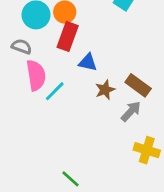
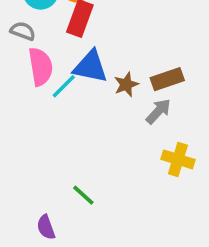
blue triangle: (88, 62) -> (91, 67), moved, size x1.5
brown rectangle: (138, 85) -> (167, 79), turned -55

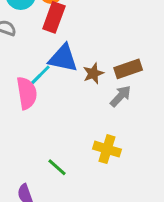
pink semicircle: (41, 67) -> (27, 93), moved
yellow cross: (178, 159) -> (107, 149), moved

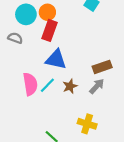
brown star: (93, 73) -> (70, 86), moved
cyan line: (40, 75) -> (47, 85), moved

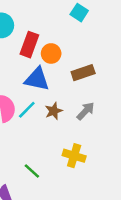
orange circle: (47, 12) -> (51, 53), moved
brown rectangle: (102, 67) -> (83, 73), moved

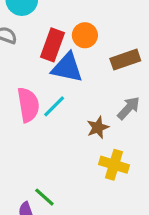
red rectangle: (29, 45) -> (53, 45), moved
brown star: (54, 111) -> (98, 127), moved
green line: (32, 171) -> (44, 197), moved

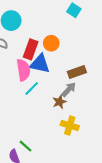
brown rectangle: (125, 60) -> (77, 72), moved
pink semicircle: (28, 105) -> (23, 70), moved
gray arrow: (129, 108) -> (69, 89), moved

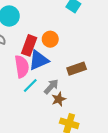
blue triangle: (40, 64) -> (39, 60), turned -35
gray arrow: (69, 89) -> (51, 87), moved

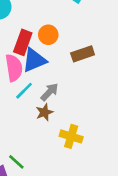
brown rectangle: (77, 69) -> (83, 54), moved
brown star: (59, 99) -> (44, 112), moved

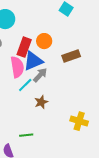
gray arrow: (50, 92) -> (40, 75), moved
yellow cross: (71, 136) -> (79, 121), moved
green line: (16, 162) -> (26, 135), moved, turned -48

